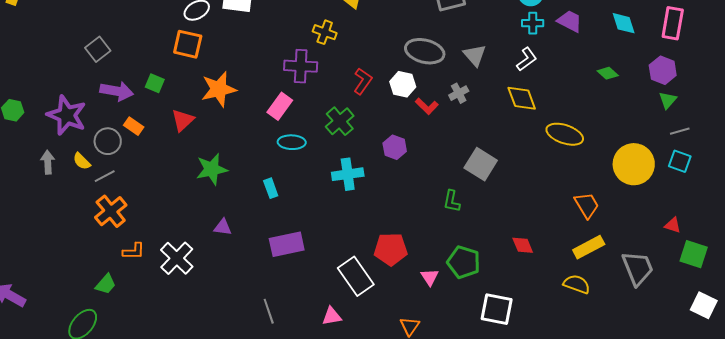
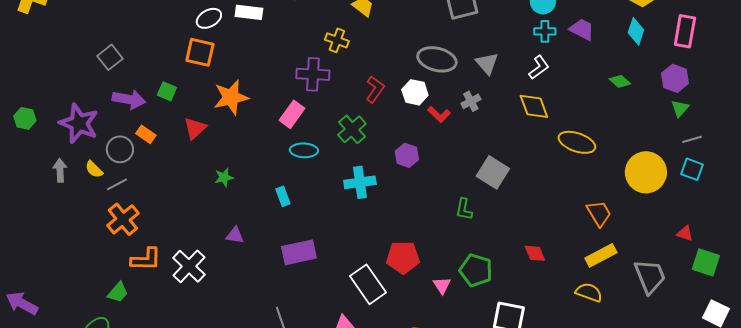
cyan diamond: (624, 23) -> (636, 31), turned 36
green star: (212, 169) -> (224, 177), size x0.6
orange L-shape: (134, 251) -> (146, 259), size x1.4

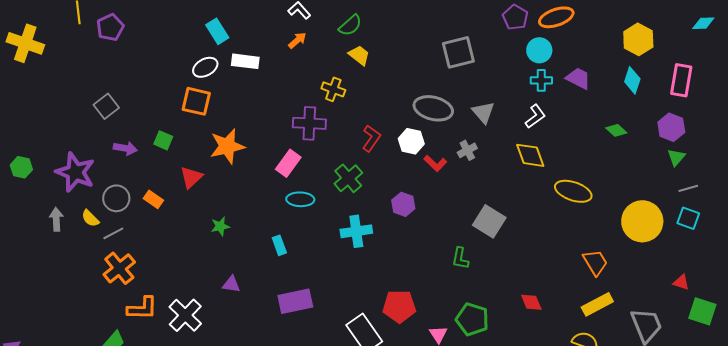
purple arrow: (129, 99) -> (125, 148), size x0.7
orange rectangle: (146, 134) -> (153, 199), moved

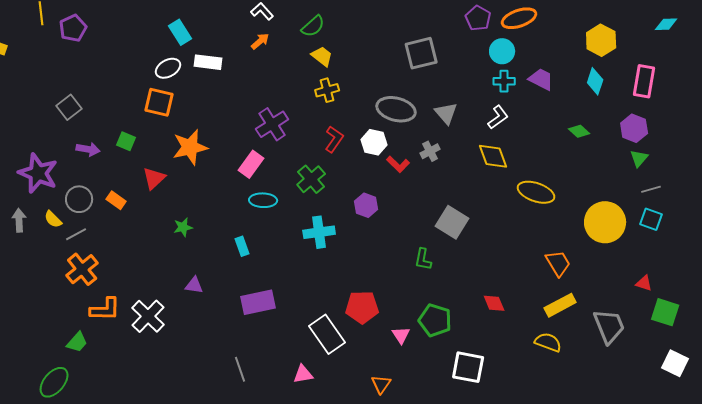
yellow cross: (333, 89) -> (327, 90), moved, turned -35
purple cross: (309, 123) -> (272, 124), turned -36

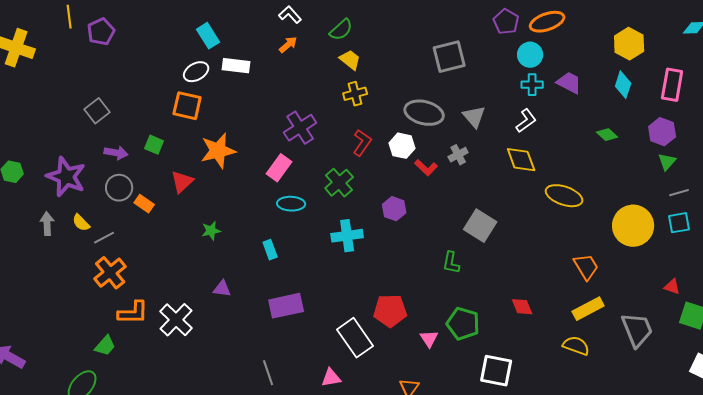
gray circle: (79, 199) -> (119, 188), moved
cyan square: (651, 219) -> (679, 223), turned -30

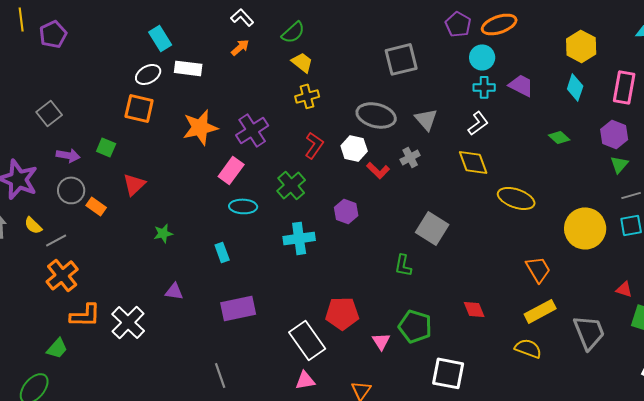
orange star: (218, 151) -> (200, 127), moved
pink triangle: (331, 378) -> (305, 380), moved

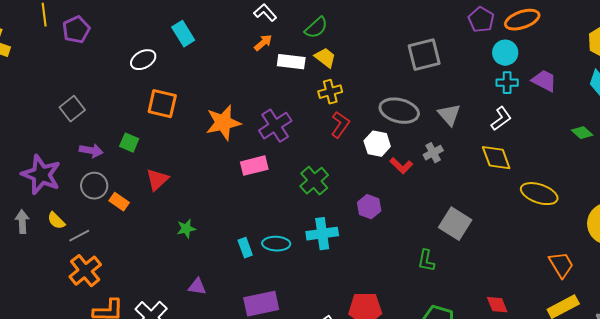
white rectangle: (188, 68) -> (291, 62), moved
white ellipse: (148, 74) -> (143, 60), moved
red L-shape: (314, 145) -> (340, 125), moved
pink rectangle: (231, 170) -> (254, 166), turned 40
cyan ellipse: (243, 206) -> (276, 244), moved

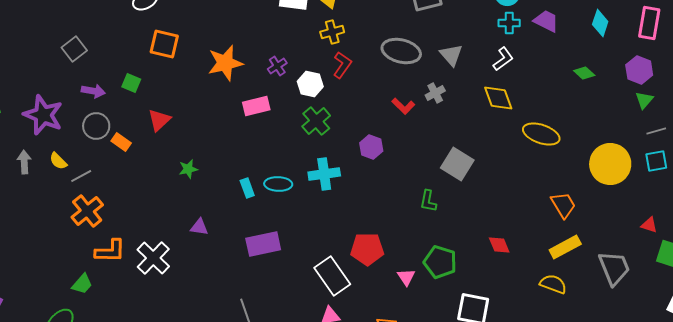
purple cross: (275, 126) -> (277, 66), size x0.6
white hexagon: (377, 144) -> (310, 84), moved

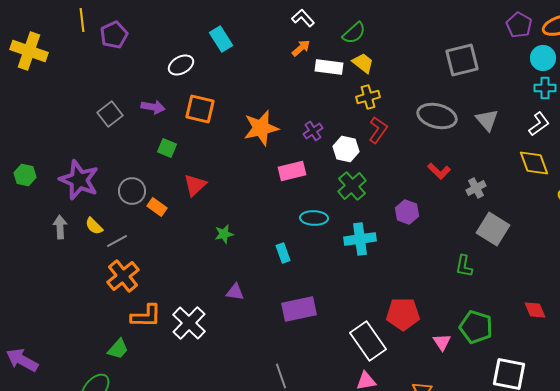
purple arrow: (93, 91) -> (153, 107), moved
gray cross: (435, 93) -> (476, 188), moved
cyan ellipse: (278, 184) -> (314, 218), moved

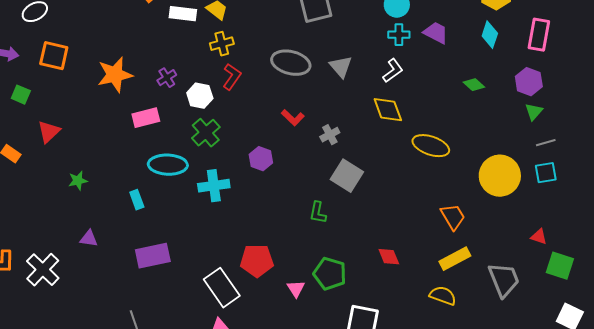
cyan ellipse: (314, 218) -> (168, 165), size x1.4

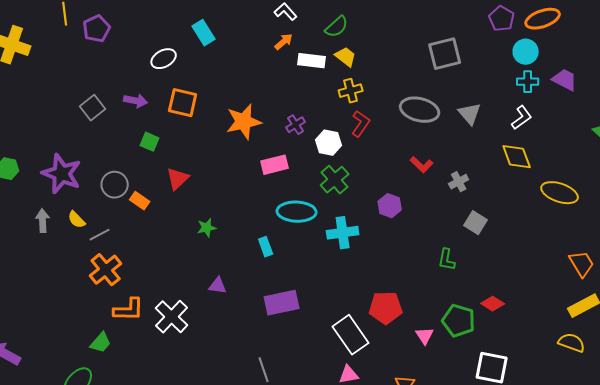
gray square: (347, 176) -> (476, 223), size x0.7
red diamond: (389, 257) -> (493, 304), moved, turned -35

